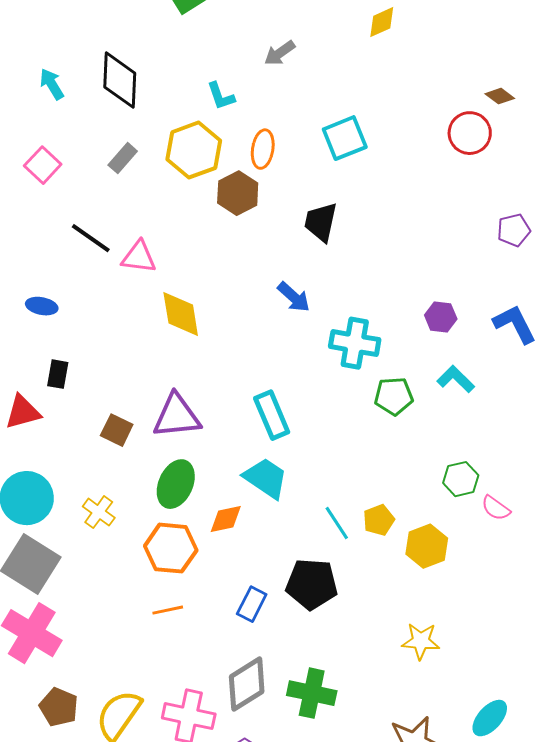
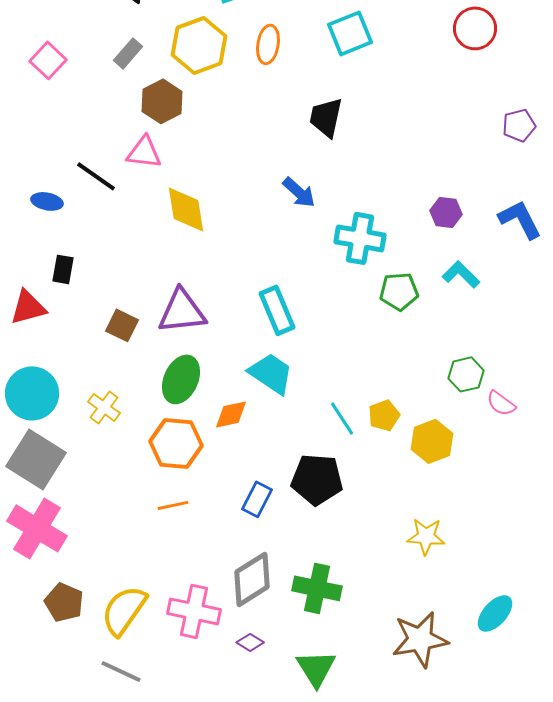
brown hexagon: (238, 193) -> (162, 101), moved
black line: (91, 238) -> (96, 176), moved

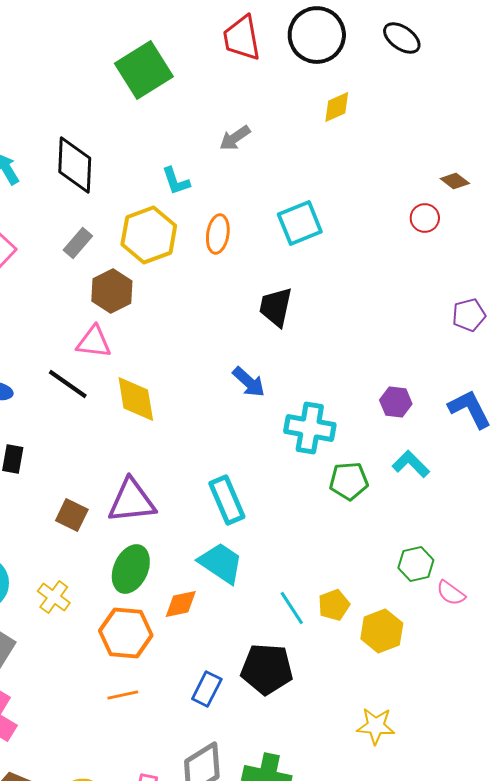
red circle: (475, 28) -> (425, 218), size x0.7
black line: (96, 176) -> (68, 384), moved

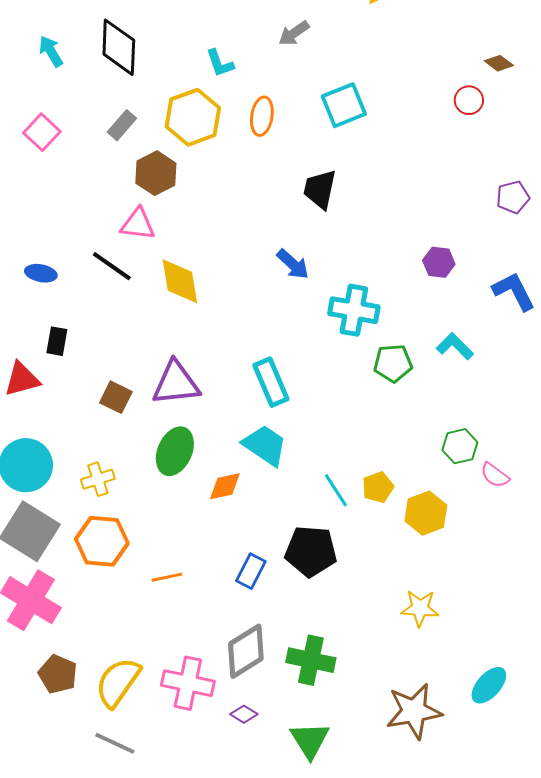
gray arrow: (235, 138) -> (294, 33), moved
purple hexagon: (396, 402) -> (439, 262), moved
yellow cross: (54, 597) -> (98, 479), turned 36
orange hexagon: (126, 633) -> (102, 541), moved

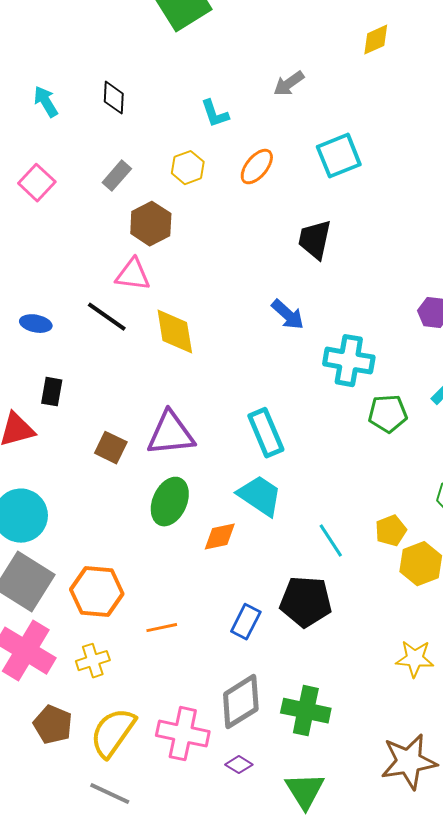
black diamond: (119, 47) -> (114, 98), size x0.6
orange ellipse: (262, 116) -> (257, 167), turned 30
yellow hexagon: (193, 117) -> (188, 168), size x0.6
yellow cross: (98, 479) -> (93, 661), moved
yellow pentagon: (378, 487) -> (391, 531), moved

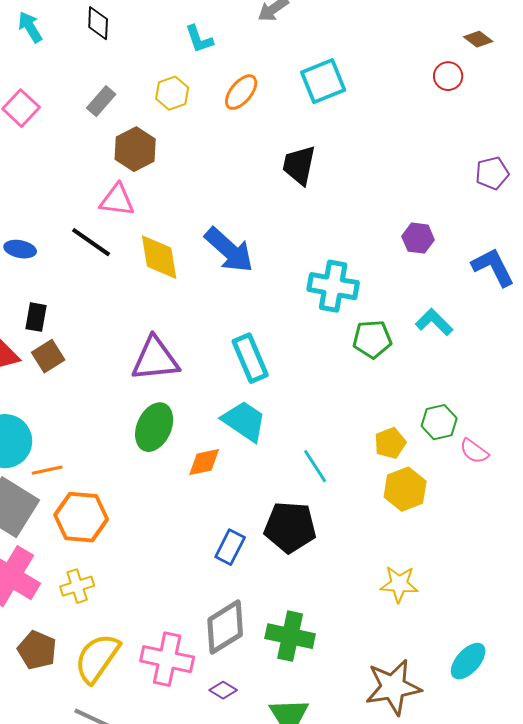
blue arrow: (288, 315) -> (229, 250), moved, size x1.5
brown square: (111, 448) -> (48, 356), moved, turned 32
yellow pentagon: (391, 531) -> (390, 443), moved
orange line: (162, 628) -> (47, 470), moved

